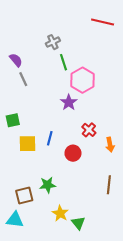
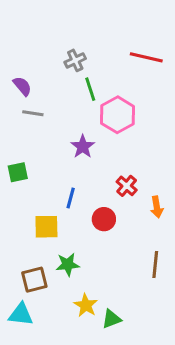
red line: (103, 22) -> (146, 57), moved
gray line: (23, 79) -> (33, 113), turned -56
purple star: (69, 102) -> (83, 147), moved
yellow square: (27, 144) -> (46, 227), moved
green triangle: (78, 223) -> (111, 319), turned 48

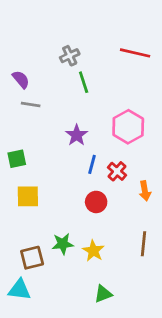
pink hexagon: (118, 115) -> (128, 127), moved
blue line: (71, 198) -> (92, 164), moved
yellow square: (46, 227) -> (28, 196), moved
yellow star: (86, 305) -> (93, 251), moved

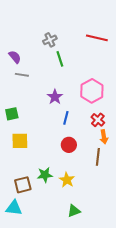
red cross: (117, 171) -> (98, 120), moved
brown line: (143, 244) -> (98, 157), moved

